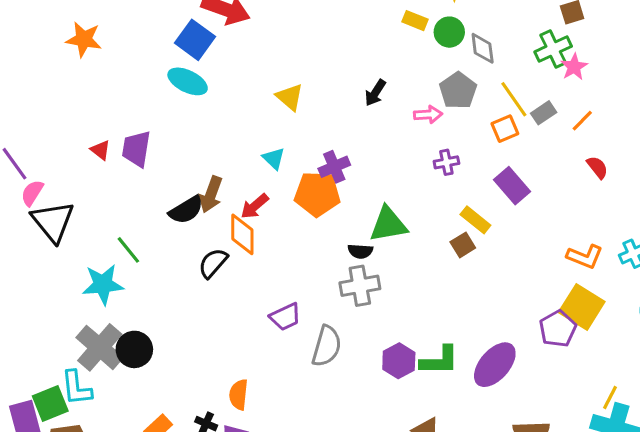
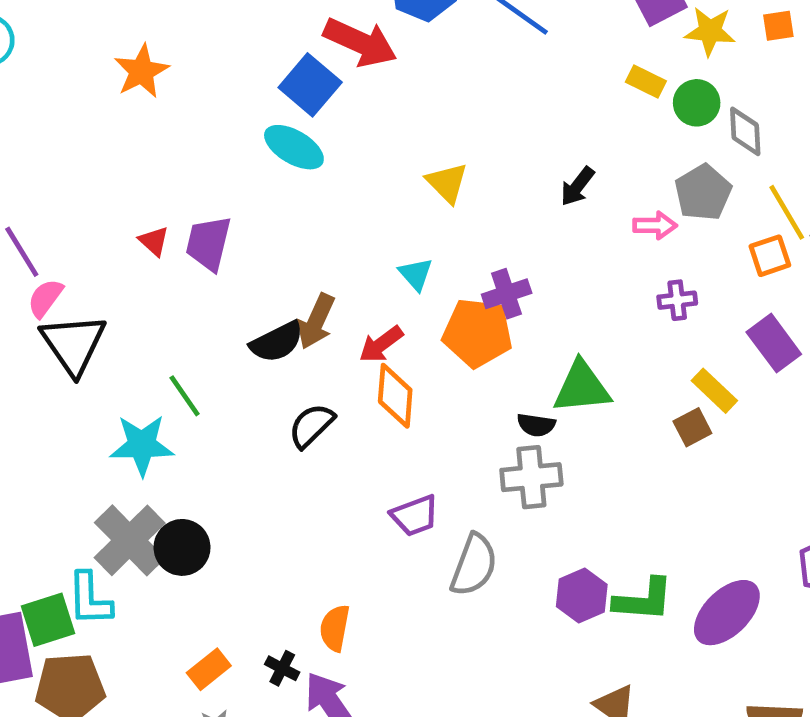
orange star: (84, 39) -> (141, 71), turned 30
orange diamond: (242, 234) -> (395, 396), moved

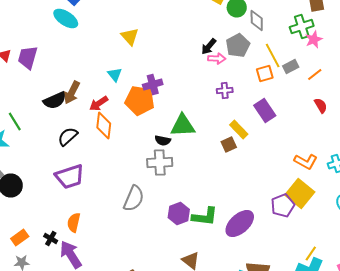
black arrow: (577, 186) -> (209, 46), moved
purple trapezoid: (415, 516) -> (70, 176), moved, size x1.4

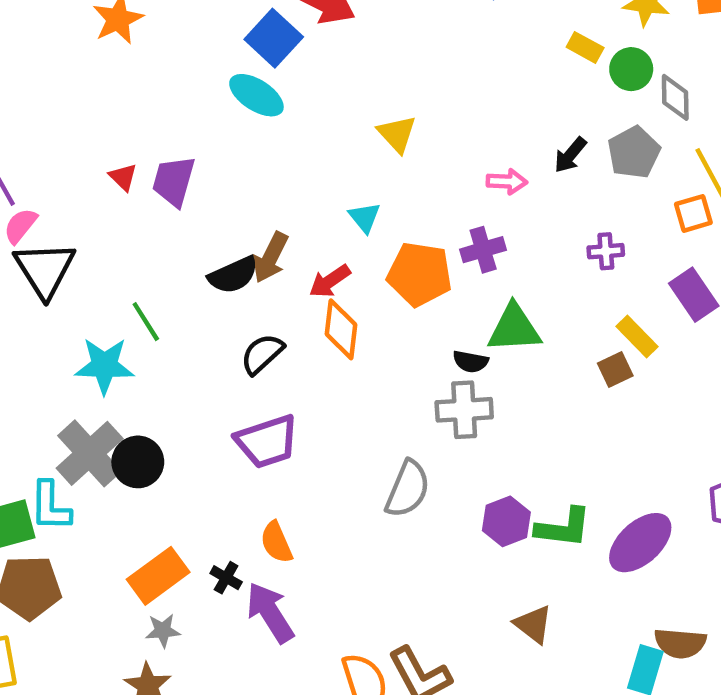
pink arrow: (217, 58) -> (507, 182), moved
purple cross: (153, 84) -> (483, 250), moved
orange semicircle: (74, 222) -> (276, 542), turned -36
orange rectangle: (20, 238) -> (158, 576), size x1.5

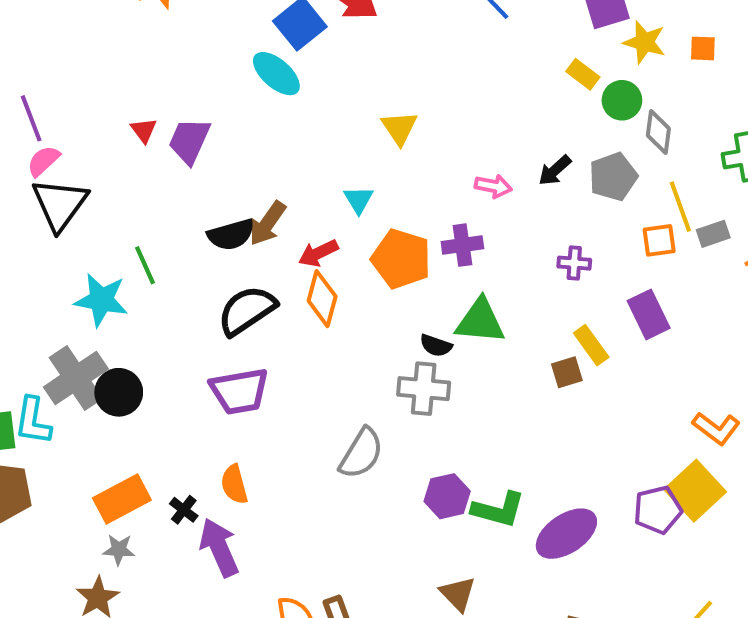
black semicircle: (262, 354) -> (247, 310), size x1.4

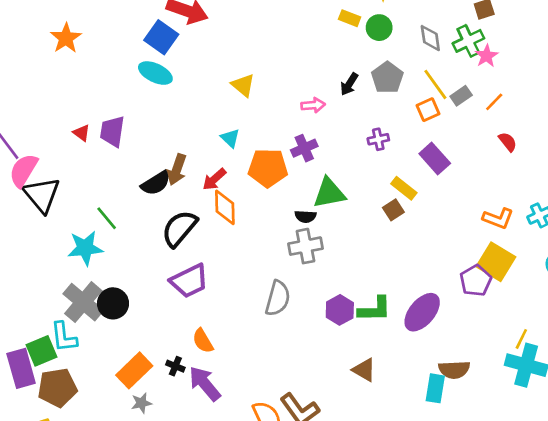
gray diamond: (658, 132) -> (430, 38), moved
pink semicircle: (43, 161) -> (23, 170), size x1.5

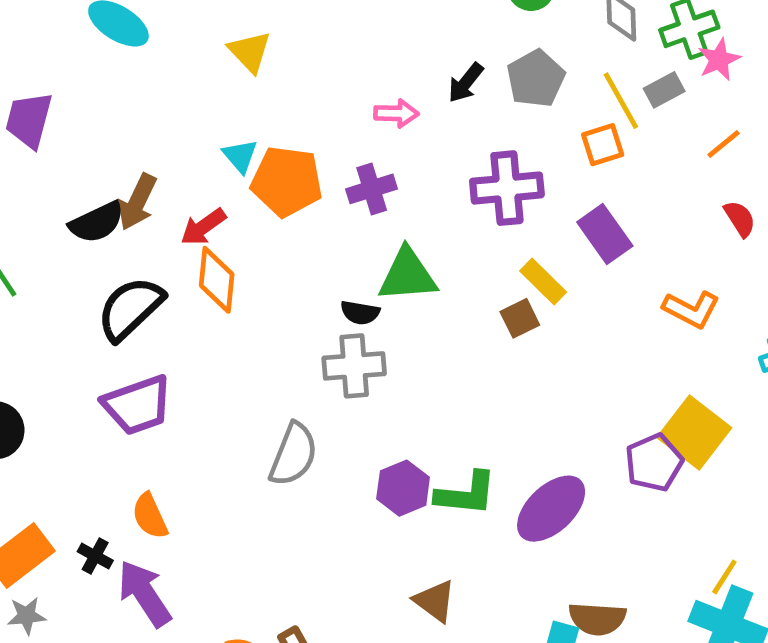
yellow triangle: (243, 85) -> (250, 52), moved
gray rectangle: (461, 96) -> (664, 90), moved
purple cross: (378, 139) -> (507, 188), size x1.8
orange pentagon: (268, 168) -> (287, 181), moved
orange L-shape: (498, 218) -> (691, 309), moved

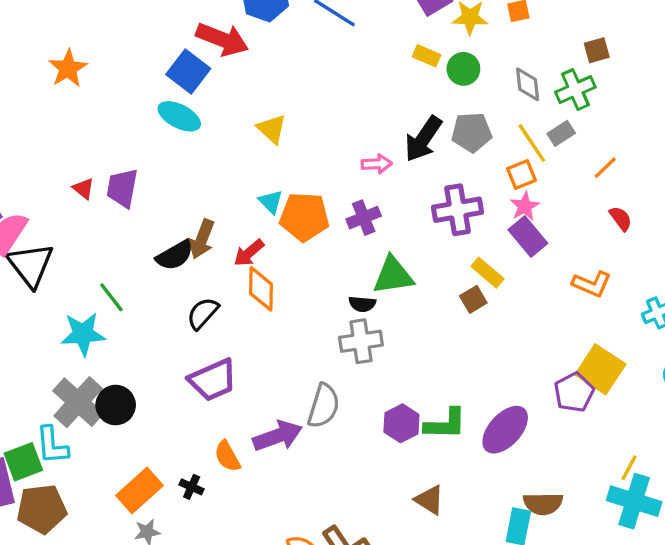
pink star: (719, 60) -> (525, 206), moved
gray pentagon: (536, 79) -> (472, 132), turned 30
black arrow: (466, 83) -> (423, 139), size x1.6
black semicircle: (130, 309) -> (203, 313), size x0.7
purple arrow: (144, 594) -> (278, 436), moved, turned 108

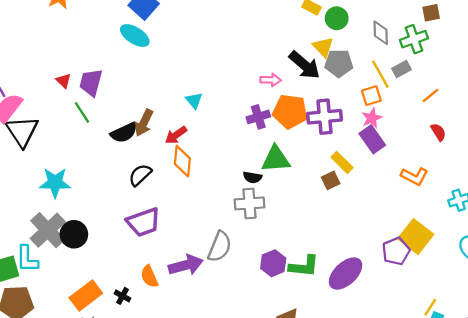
yellow triangle: (272, 129) -> (323, 47), moved
black arrow: (423, 139) -> (305, 65), turned -88
orange pentagon: (304, 217) -> (290, 111), moved
green line: (111, 297) -> (82, 112), moved

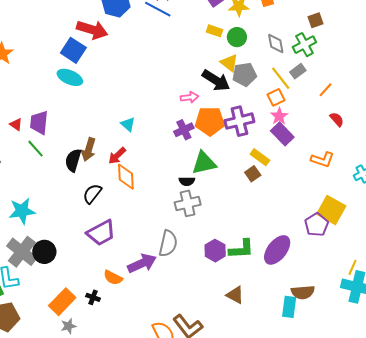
black semicircle: (124, 133) -> (73, 160), turned 140
orange semicircle: (149, 276) -> (113, 278), turned -30

